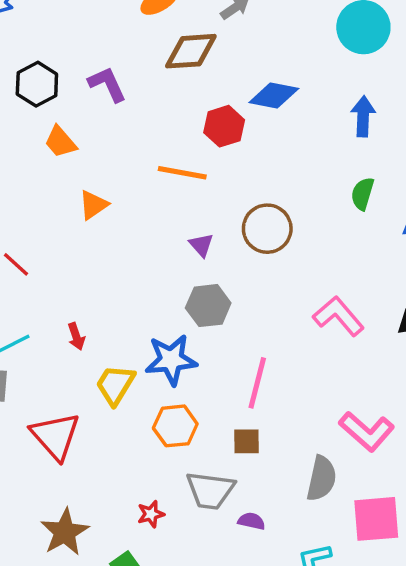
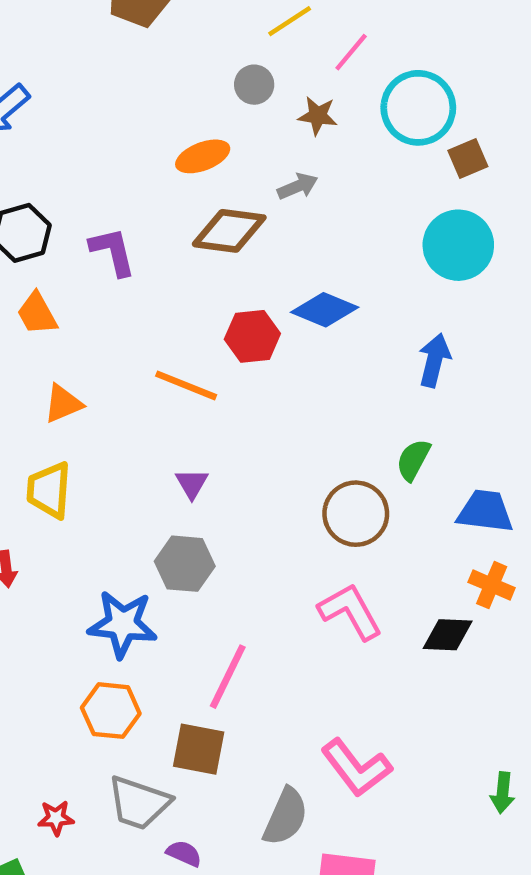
brown circle: (267, 229) -> (356, 514), moved
yellow trapezoid: (115, 385) -> (49, 490), moved, turned -39
brown square: (247, 441) -> (199, 749), size x1.4

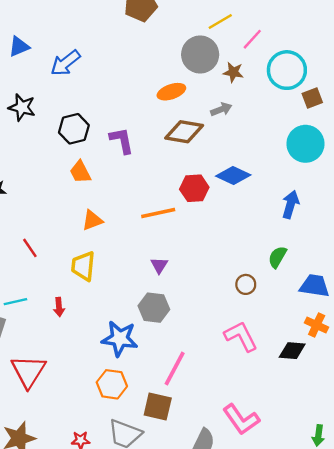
gray circle: (254, 85) -> (200, 55), size x1.8
orange line: (186, 385) -> (158, 213), turned -36
brown circle: (356, 514) -> (246, 284), size x0.6

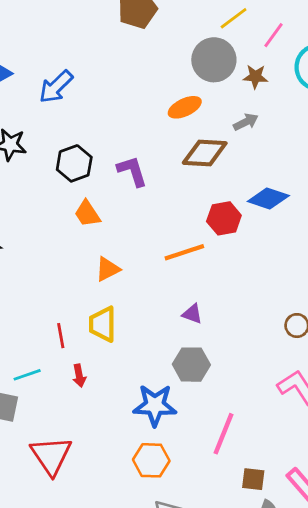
red line: (30, 248) -> (61, 336), moved, turned 30
purple triangle: (159, 265) -> (192, 314), turned -36
brown square: (158, 406) -> (253, 479), moved, size x0.7

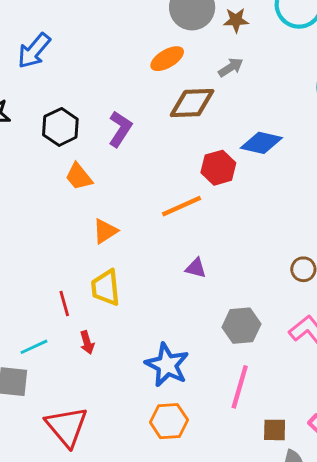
purple L-shape: (132, 171) -> (120, 129), turned 56
gray hexagon: (191, 365) -> (241, 326), moved
blue star: (155, 405) -> (167, 365), turned 30

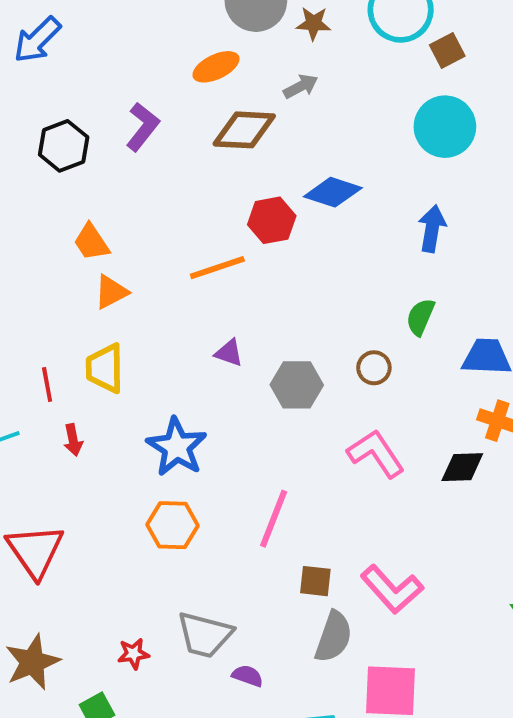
purple L-shape: (120, 129) -> (143, 127), moved
orange trapezoid: (79, 177) -> (91, 242), moved
gray hexagon: (241, 326) -> (297, 385), moved
blue star: (167, 365) -> (177, 447), moved
orange hexagon: (169, 421) -> (172, 525), moved

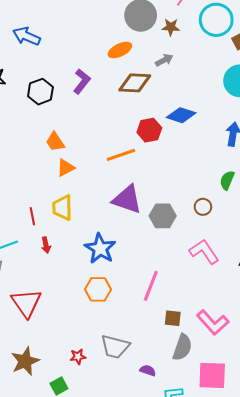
blue arrow: (37, 40) -> (27, 36), turned 68
purple triangle: (229, 353) -> (127, 199), size x2.0
purple semicircle: (248, 676) -> (148, 370), moved

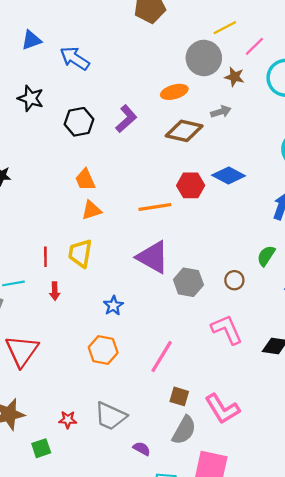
blue star: (100, 249) -> (113, 306), size x0.6

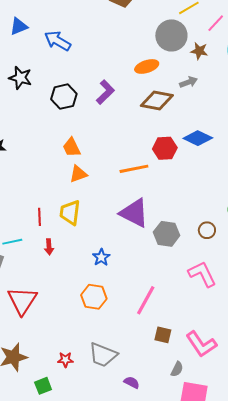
gray semicircle: (184, 430) -> (177, 369), moved, size x0.6

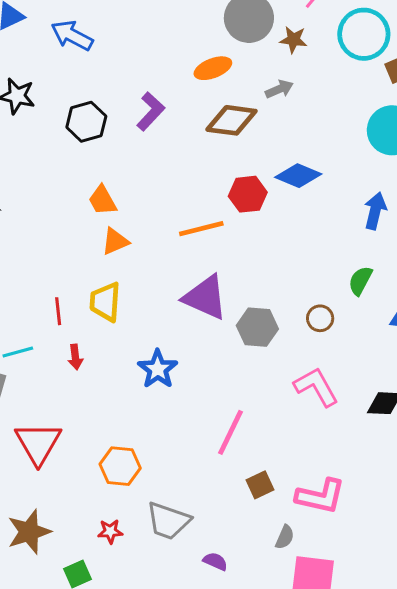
blue star: (101, 257) -> (158, 369), size x1.4
orange hexagon: (94, 297) -> (120, 466), moved
brown square: (163, 335) -> (260, 485), turned -36
pink L-shape: (201, 344) -> (320, 496), turned -40

